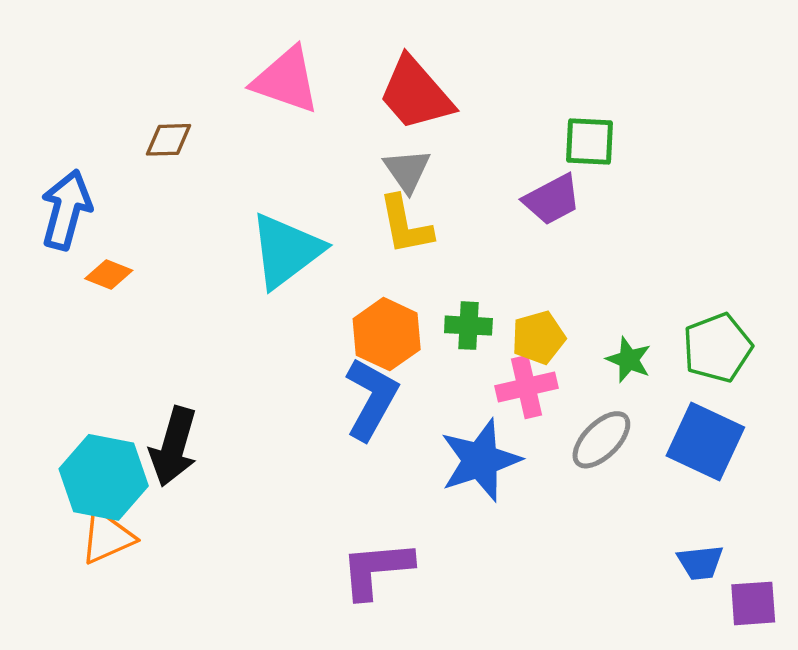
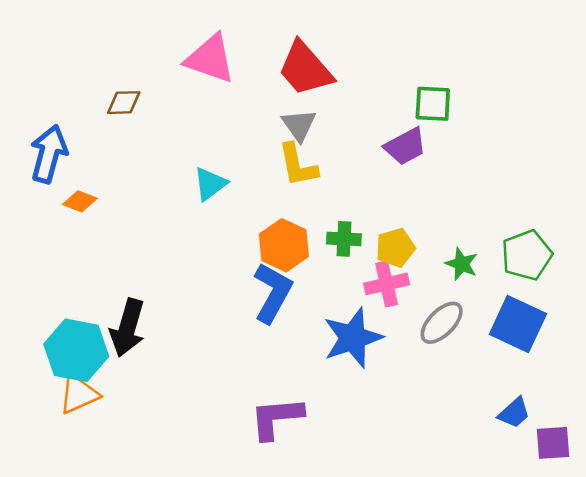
cyan triangle: (286, 251) -> (210, 184), size x0.6
blue trapezoid: (700, 563) -> (514, 413), turned -36

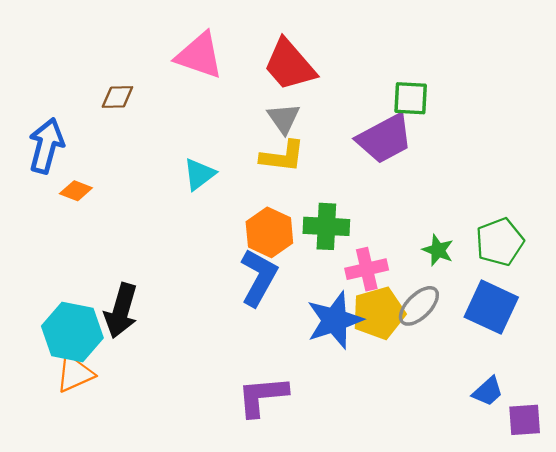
purple trapezoid: (405, 146) -> (385, 139), size x1.4
yellow L-shape: (298, 165) -> (282, 156), turned -72
green cross: (344, 239) -> (326, 226), size x1.4
yellow pentagon: (395, 248) -> (379, 313), moved, size x1.4

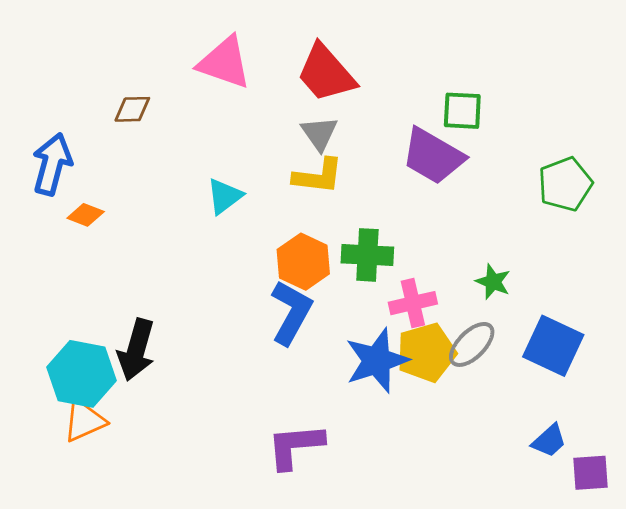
purple trapezoid: (385, 139) -> (433, 156), turned 58
green pentagon: (500, 242) -> (565, 184), moved

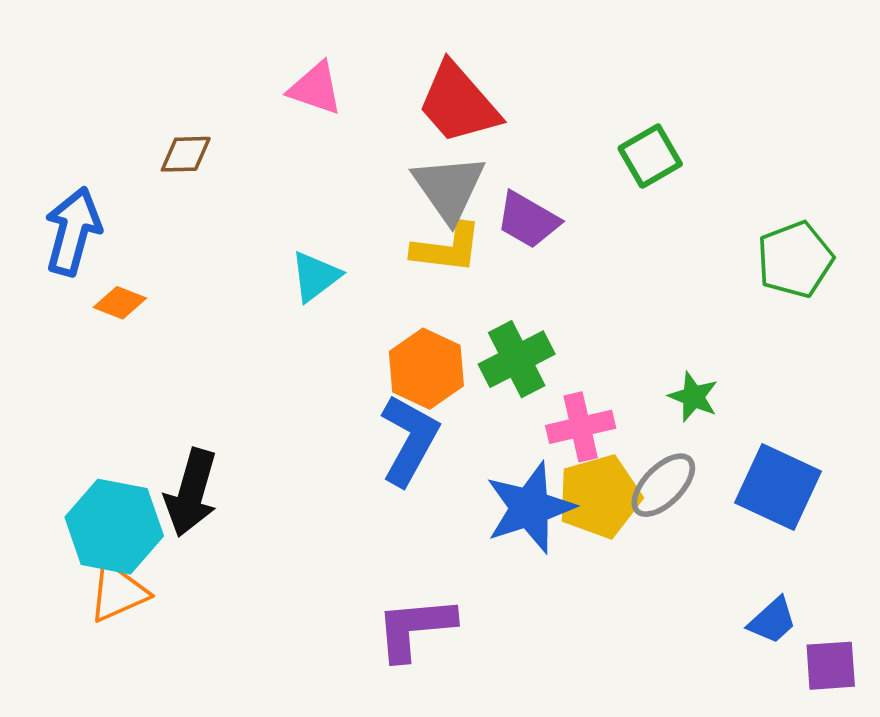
pink triangle: (224, 63) -> (315, 88), size x0.7
green square: (462, 111) -> (650, 156), turned -33
gray triangle: (319, 133) -> (449, 188), size x1.4
purple trapezoid: (433, 156) -> (528, 220), moved, size x0.7
green cross: (367, 255) -> (517, 359), turned -30

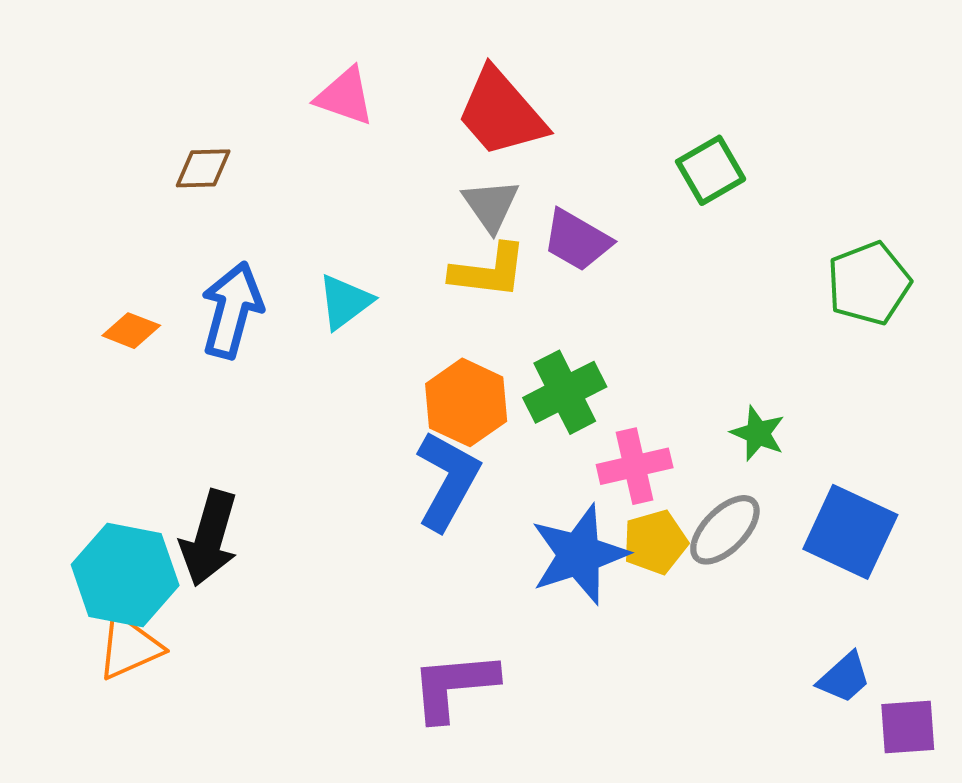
gray triangle: (449, 188) -> (491, 205), size x0.7
blue arrow: (73, 231) -> (232, 310), moved
yellow pentagon: (599, 496) -> (655, 542), size x0.7

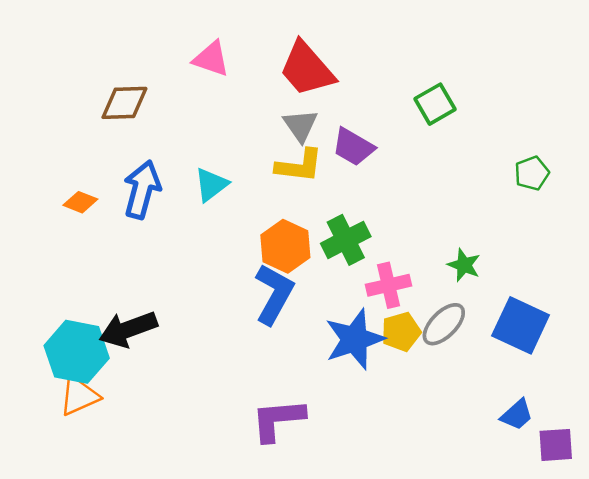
brown diamond: (203, 168) -> (124, 103), size x1.4
green pentagon: (869, 283) -> (532, 173), size x0.7
black arrow: (209, 538) -> (128, 329), turned 54

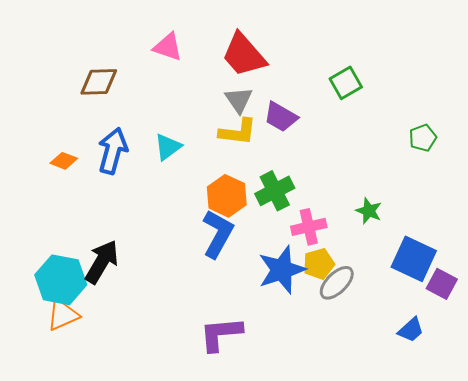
gray ellipse: (444, 324) -> (337, 283), moved
black arrow: (128, 329) -> (102, 262), turned 141
purple square: (556, 445) -> (442, 284), moved, turned 32

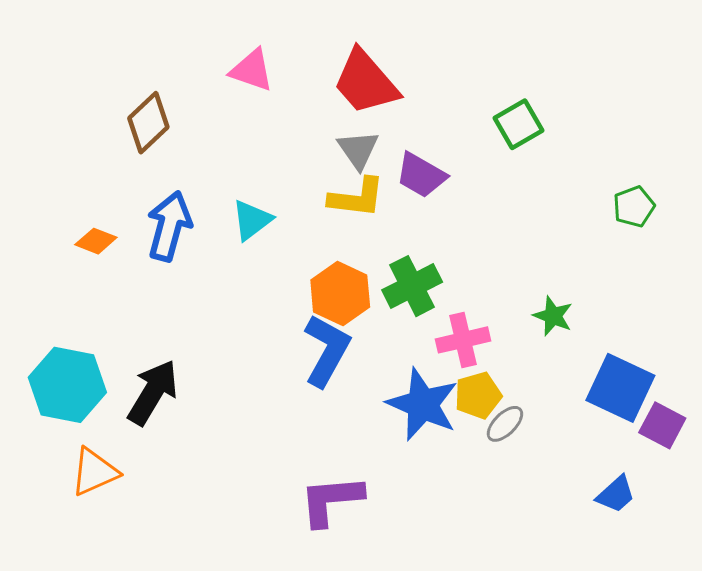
brown diamond: (99, 82) -> (148, 123), turned -42
blue star: (282, 270) -> (423, 404), turned -30
cyan hexagon: (61, 280) -> (67, 385), moved
gray ellipse: (337, 283) -> (505, 424), size x0.7

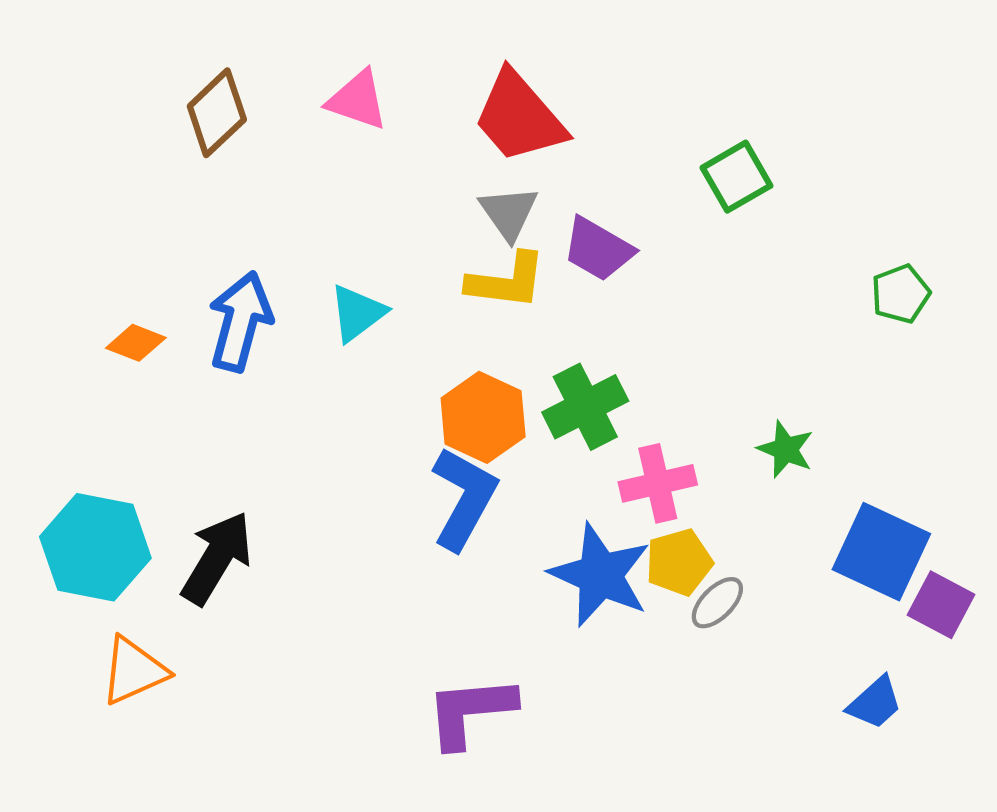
brown diamond: (148, 123) -> (217, 113), moved

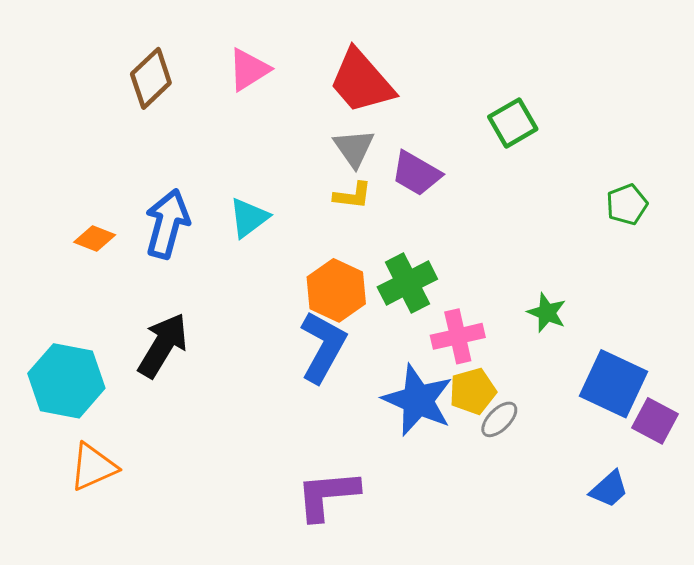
pink triangle: (357, 100) -> (249, 70), turned -51
yellow L-shape: (506, 281) -> (353, 196), size x0.7
black arrow: (217, 558) -> (163, 345), moved

